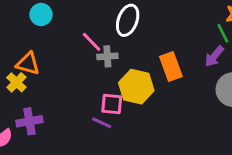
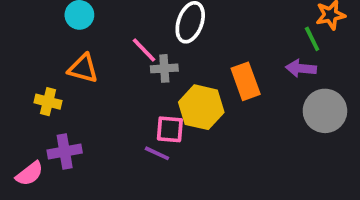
purple arrow: (214, 56) -> (301, 68), turned 55
orange triangle: (28, 64) -> (83, 68), moved
yellow cross: (16, 82) -> (48, 102), turned -30

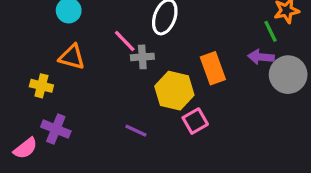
gray circle: (325, 111) -> (288, 75), moved
pink square: (170, 129) -> (195, 121), moved, turned -35
purple cross: (65, 152) -> (56, 129), turned 32

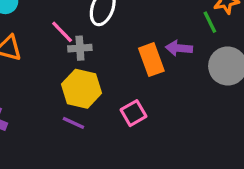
purple arrow: (261, 57) -> (179, 48), moved
yellow hexagon: (174, 91) -> (82, 89), moved

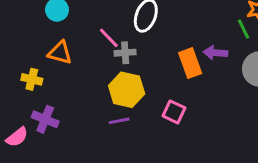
pink square: (134, 113) -> (174, 112), turned -35
purple line: (73, 123) -> (119, 121), turned -36

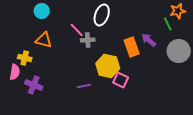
purple arrow: (215, 53) -> (149, 40), turned 35
yellow hexagon: (127, 90) -> (108, 66), moved
pink semicircle: (17, 137) -> (15, 72), moved, turned -42

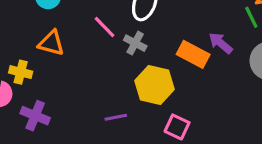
gray cross: (88, 40) -> (135, 43), moved, turned 32
orange rectangle: (132, 47) -> (193, 54), turned -42
pink square: (121, 80) -> (177, 127), moved

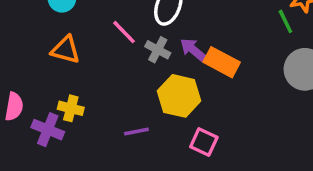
purple arrow: (221, 43) -> (193, 50), moved
yellow cross: (21, 72) -> (71, 108), moved

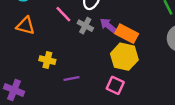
yellow hexagon: (179, 96) -> (124, 57), moved
yellow cross: (71, 108) -> (47, 60), moved
purple cross: (48, 130) -> (14, 90), moved

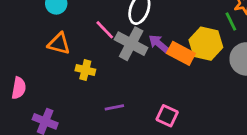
gray cross: (85, 26) -> (131, 44), size x1.6
yellow hexagon: (124, 57) -> (206, 44), moved
yellow cross: (47, 60) -> (85, 70), moved

